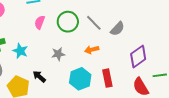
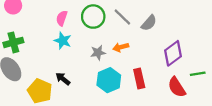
cyan star: (20, 51) -> (63, 41), moved
gray star: (58, 54) -> (98, 53), moved

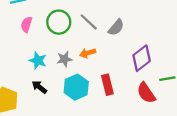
cyan star: (63, 41) -> (38, 61), moved
black arrow: (63, 79) -> (39, 87), moved

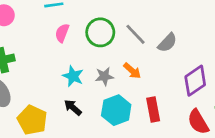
orange arrow: (88, 53) -> (132, 71), turned -126

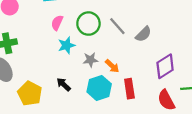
orange arrow: (132, 71) -> (112, 66), moved
cyan star: (73, 76) -> (66, 45), moved, turned 30

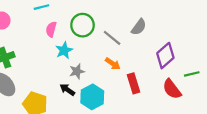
gray line: (117, 26) -> (112, 38), moved
gray star: (90, 60) -> (77, 71), moved
cyan hexagon: (99, 88) -> (92, 97), moved

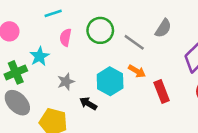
cyan star: (64, 50) -> (40, 56), moved
gray star: (77, 71) -> (66, 82), moved
cyan hexagon: (92, 97) -> (110, 81), moved

